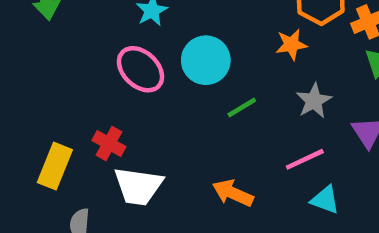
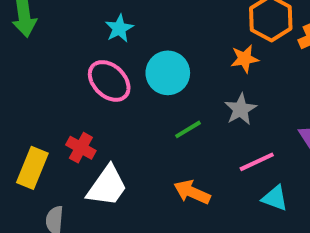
gray star: (314, 101) -> (241, 109), moved
green line: (242, 107) -> (188, 129), moved
white trapezoid: (138, 186) -> (107, 186), turned -63

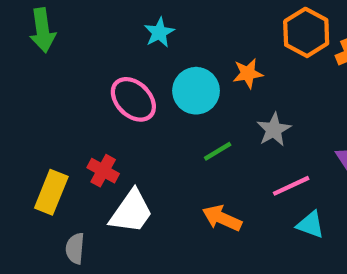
cyan star: (119, 28) -> (159, 32), moved
orange star: (245, 59) -> (248, 73), moved

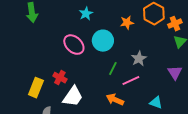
orange star: (248, 73) -> (127, 23), moved
green line: (218, 151) -> (113, 69), turned -32
pink line: (291, 186) -> (131, 81), moved

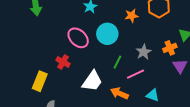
orange cross: (175, 24) -> (170, 48), moved
red cross: (60, 78) -> (63, 62), moved
white trapezoid: (73, 97) -> (92, 81), moved
cyan triangle: (156, 103) -> (153, 95), moved

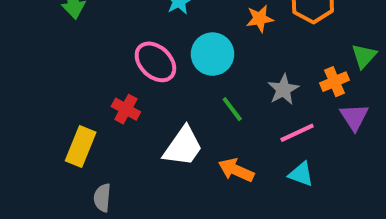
green line: (117, 62) -> (232, 109), turned -64
pink line: (136, 74) -> (297, 133), moved

